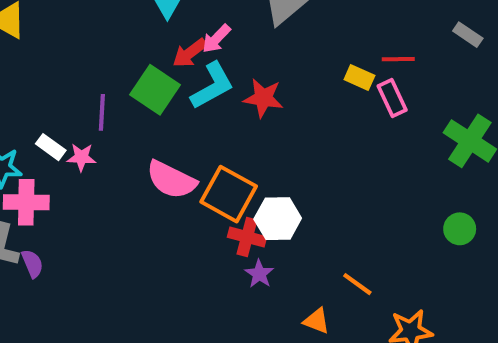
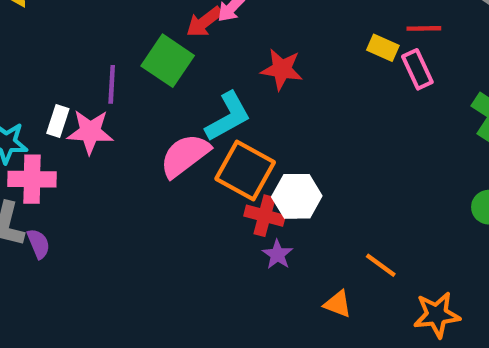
cyan L-shape: (212, 86) -> (228, 117), moved
white rectangle: (51, 147) -> (58, 121), turned 72
pink star: (81, 157) -> (90, 132), size x1.5
pink semicircle: (171, 180) -> (185, 155), turned 117

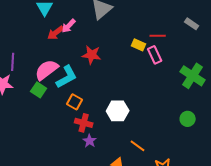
green square: (168, 61) -> (39, 90), moved, size x0.7
pink semicircle: (185, 155) -> (47, 70), moved
orange square: (245, 171) -> (75, 102), size x0.6
white hexagon: (297, 196) -> (118, 111), moved

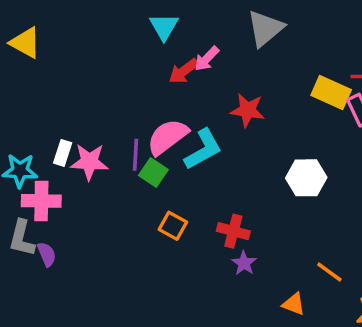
yellow rectangle: (139, 45) -> (331, 92), size x1.5
purple line: (13, 62) -> (136, 155), moved
orange square: (75, 102) -> (173, 226), moved
white hexagon: (118, 111) -> (306, 178), moved

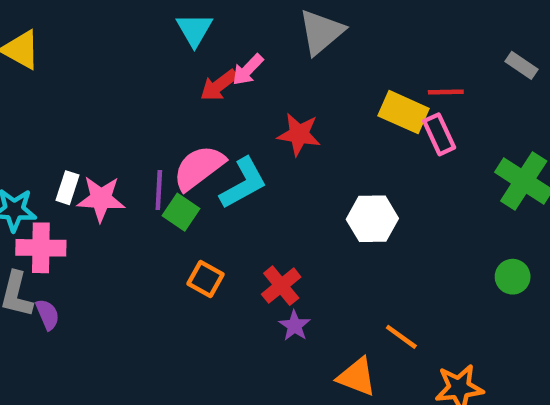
red cross: (233, 231) -> (281, 286), turned 36
orange triangle: (294, 304) -> (357, 377), size x1.4

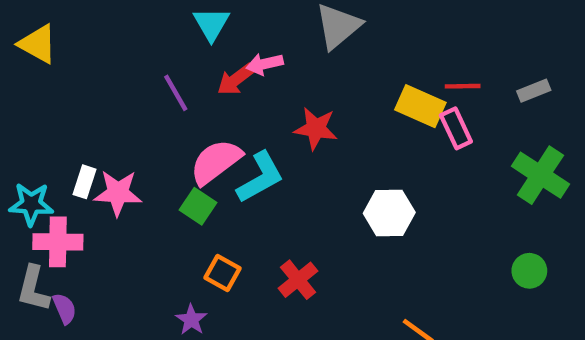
gray rectangle: (521, 65) -> (534, 91), moved, turned -56
pink arrow: (248, 70) -> (265, 64), turned 33
purple line: (159, 190) -> (176, 93), moved, turned -33
purple star: (295, 326) -> (191, 320), moved

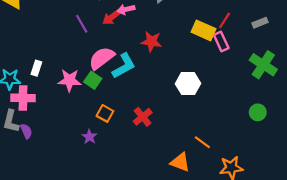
red line: (463, 86) -> (225, 20), turned -56
pink star: (118, 193) -> (70, 80), moved

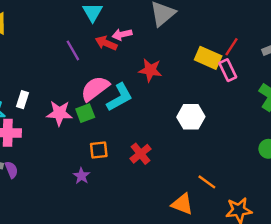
red arrow: (112, 17) -> (106, 43), turned 60
green square: (93, 80) -> (85, 113), turned 35
orange square: (105, 113) -> (99, 150), turned -35

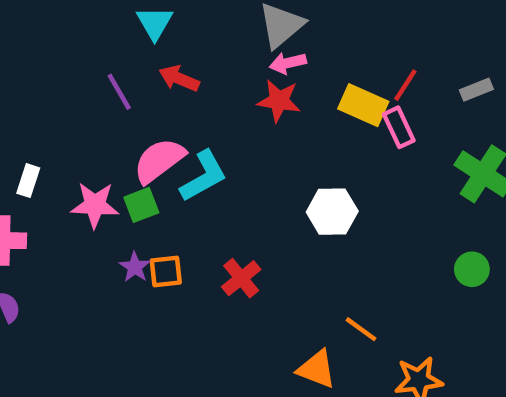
pink arrow: (122, 34) -> (288, 63), moved
red star: (150, 70) -> (279, 101), moved
purple star: (81, 176) -> (135, 267), moved

